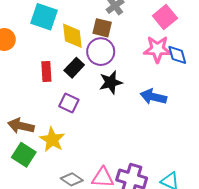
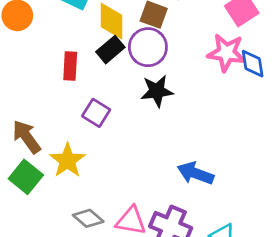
black rectangle: (74, 68) -> (110, 50), moved
blue arrow: (153, 97) -> (195, 173), moved
brown arrow: (21, 126) -> (27, 137), turned 35

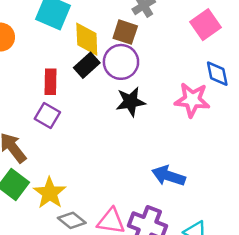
pink star: (226, 53) -> (192, 100), moved
purple square: (96, 113) -> (47, 116), moved
yellow star: (67, 161) -> (50, 193), moved

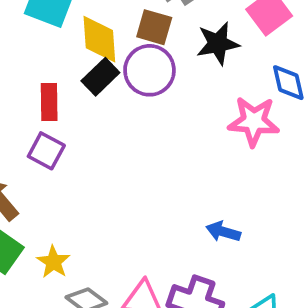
black star: (131, 102) -> (218, 44), moved
blue arrow: (168, 176) -> (223, 232), size x0.7
yellow star: (50, 193) -> (53, 262), size x0.7

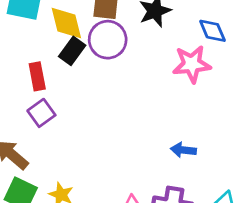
purple square: (46, 151) -> (41, 113), turned 36

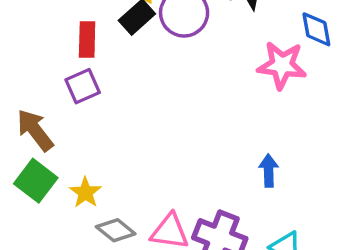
blue arrow: (183, 150) -> (269, 171), moved, turned 70

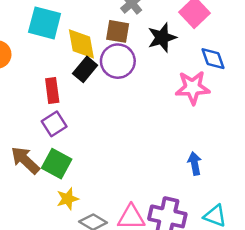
green square: (36, 181) -> (57, 164), moved
yellow star: (85, 193) -> (68, 199), turned 30

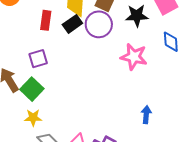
pink star: (193, 88) -> (134, 57), moved
red rectangle: (52, 91) -> (46, 20), moved
blue arrow: (195, 164) -> (146, 115), moved

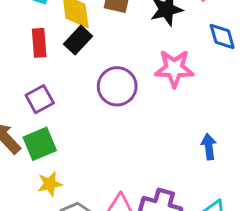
purple circle: (99, 24) -> (117, 86), moved
green square: (32, 89) -> (40, 144), turned 35

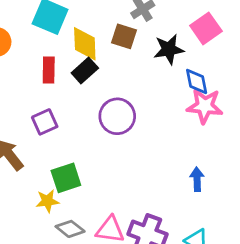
blue diamond: (222, 36) -> (197, 81), moved
pink star: (174, 68) -> (205, 106), moved
green square: (40, 144) -> (66, 178), moved

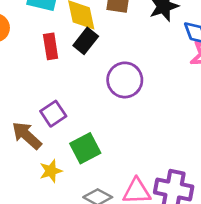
purple square: (45, 122) -> (53, 114), moved
yellow star: (47, 201) -> (51, 171), moved

